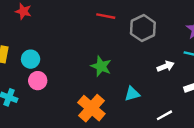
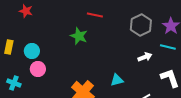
gray hexagon: (143, 28) -> (141, 25), moved
green star: (101, 66) -> (79, 36), moved

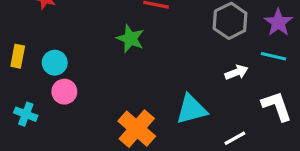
cyan triangle: (117, 80) -> (191, 109), size x1.5

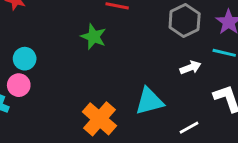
pink circle: (64, 92) -> (19, 85), moved

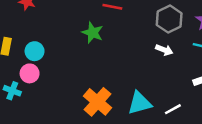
white arrow: (190, 67) -> (164, 50), moved, turned 42
cyan triangle: (149, 101) -> (140, 103), moved

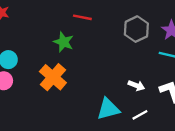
white arrow: (164, 50) -> (136, 85), moved
orange cross: (98, 102) -> (53, 77), moved

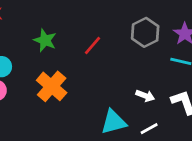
red line: (82, 17) -> (92, 46), moved, turned -60
green star: (64, 42) -> (45, 40), moved

